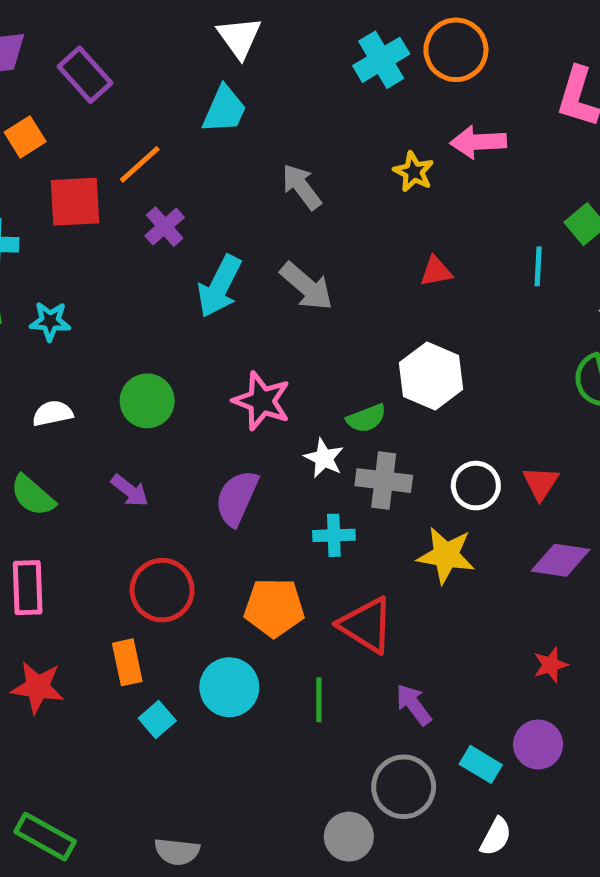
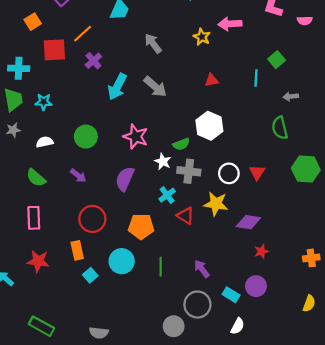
cyan cross: (334, 535) -> (167, 195), turned -35
purple diamond: (560, 560) -> (248, 222), moved
red triangle: (366, 625) -> (186, 216), moved, size x0.7

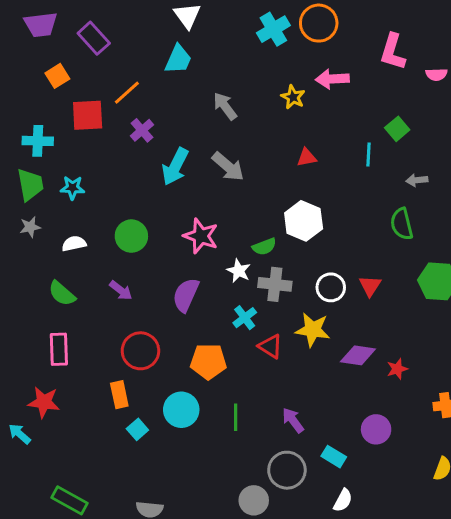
red star: (261, 251) -> (397, 369), moved
red star: (38, 261) -> (44, 402), moved
purple circle: (256, 286) -> (376, 429), moved

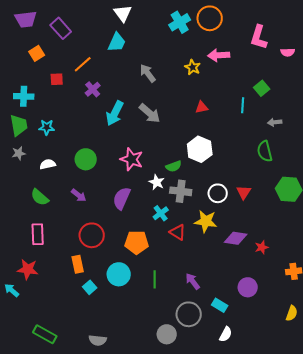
red square: (88, 115) -> (57, 79), size x0.6

